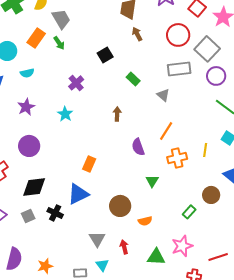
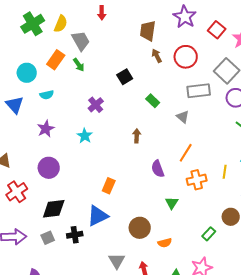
red circle: (178, 35) -> (186, 57), moved
black cross: (55, 213) -> (75, 235), turned -35

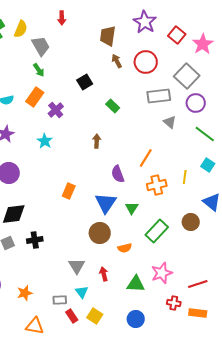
orange rectangle: (56, 60) -> (35, 97), moved
gray triangle: (183, 117) -> (170, 122), moved
blue triangle: (98, 216) -> (106, 203), moved, turned -30
green rectangle: (209, 234) -> (157, 231), moved, size x1.6

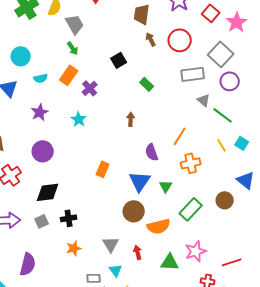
green line: (205, 134) -> (223, 115), moved
yellow line: (185, 177) -> (222, 145), moved, turned -40
orange semicircle: (125, 248) -> (159, 226), size x1.6
orange star: (25, 293) -> (74, 248), moved

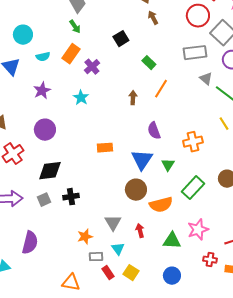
red circle: (180, 40) -> (198, 16), moved
orange line: (180, 136) -> (161, 89), moved
orange rectangle: (103, 169) -> (105, 148), turned 63
orange star: (74, 248) -> (85, 237), moved

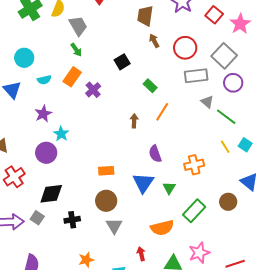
red circle: (198, 16) -> (185, 48), moved
cyan star: (81, 98) -> (61, 134), moved
brown circle: (136, 190) -> (106, 201), moved
gray square: (44, 200) -> (37, 218), moved, turned -32
gray triangle: (113, 223) -> (114, 226), moved

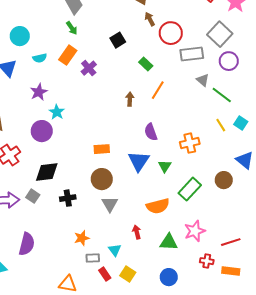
red circle: (185, 48) -> (171, 33), moved

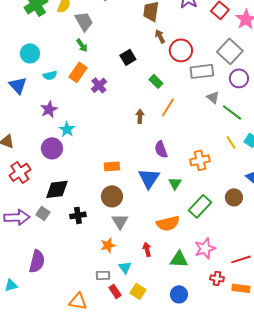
orange star: (82, 238) -> (108, 245), moved

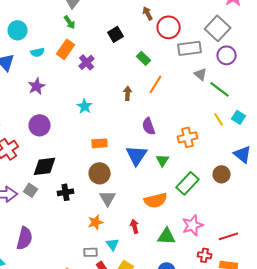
cyan star: (67, 129) -> (85, 106), moved

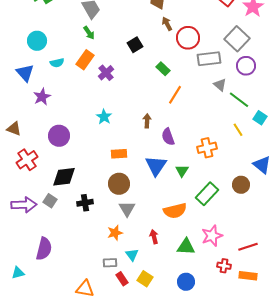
purple star: (37, 86) -> (42, 97), moved
brown arrow: (128, 93) -> (147, 121), moved
cyan square: (239, 117) -> (260, 118), moved

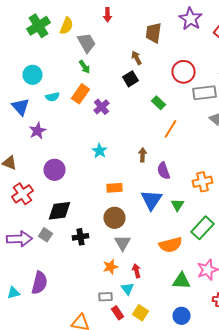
brown arrow: (167, 24) -> (136, 58), moved
red arrow: (154, 237) -> (136, 271), moved
cyan triangle: (18, 273) -> (14, 293), moved

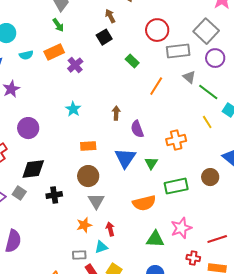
orange rectangle: (80, 94) -> (54, 52), turned 30
orange line: (170, 129) -> (156, 86), moved
green rectangle: (202, 228) -> (176, 186), turned 35
cyan triangle: (128, 289) -> (101, 247), turned 48

